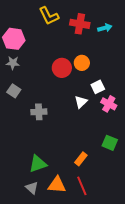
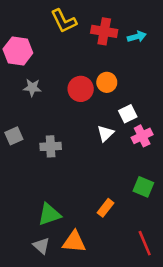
gray star: (13, 63) -> (32, 88), moved
gray square: (14, 91) -> (14, 136), moved, turned 32
pink cross: (109, 104) -> (142, 136), turned 35
red line: (82, 186) -> (145, 243), moved

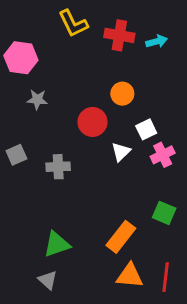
red circle: (81, 89) -> (93, 122), moved
orange rectangle: (105, 208) -> (121, 237), size x1.5
orange triangle: (74, 242) -> (130, 276), moved
red line: (145, 243) -> (166, 277), turned 30

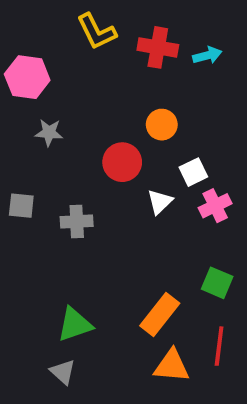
gray square: (16, 155) -> (21, 206), turned 30
red line: (166, 277) -> (219, 346), moved

